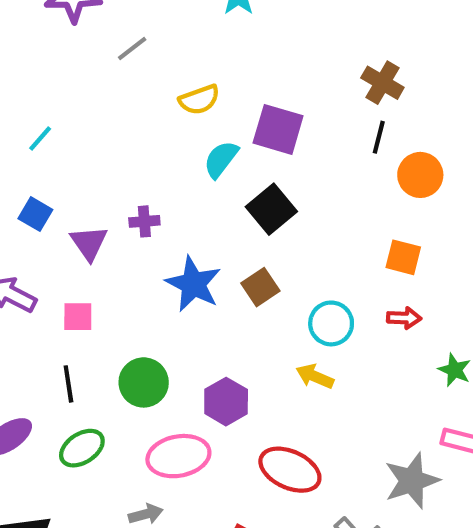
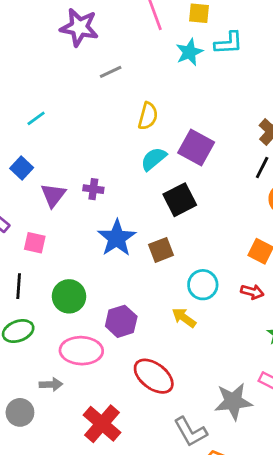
yellow semicircle: (199, 100) -> (148, 116), turned -68

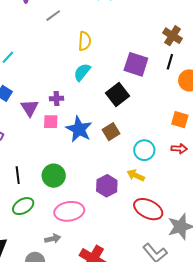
purple square: (196, 147) -> (136, 64), moved
cyan semicircle: (154, 159) -> (82, 72), moved
pink square: (35, 243) -> (51, 122), moved
purple hexagon: (121, 321) -> (107, 186), moved
red ellipse: (154, 376) -> (148, 209), moved

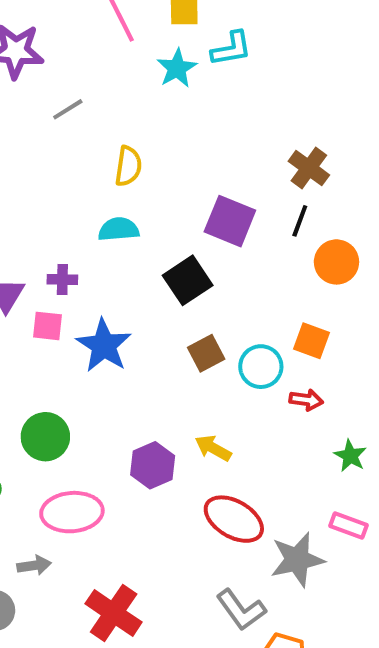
cyan semicircle: (82, 72) -> (119, 229), turned 42
brown square: (111, 132) -> (206, 353), moved
cyan circle: (144, 150) -> (261, 367), moved

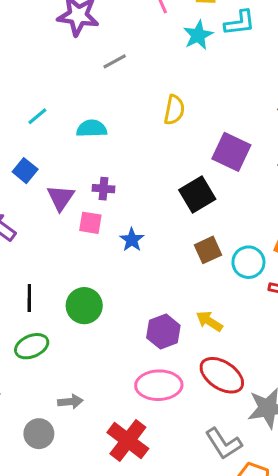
yellow semicircle: (128, 166) -> (174, 110), moved
cyan semicircle: (119, 229) -> (92, 129), moved
blue star: (104, 345) -> (132, 240), size x0.6
pink ellipse: (72, 512) -> (159, 385), moved

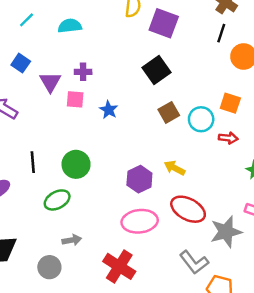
purple square: (231, 152) -> (164, 23), moved
green ellipse: (32, 346) -> (57, 200), moved

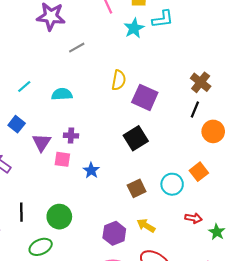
orange square: (230, 103) -> (199, 172), turned 30
brown square: (169, 112) -> (137, 188), moved
red arrow: (228, 138) -> (194, 218), moved

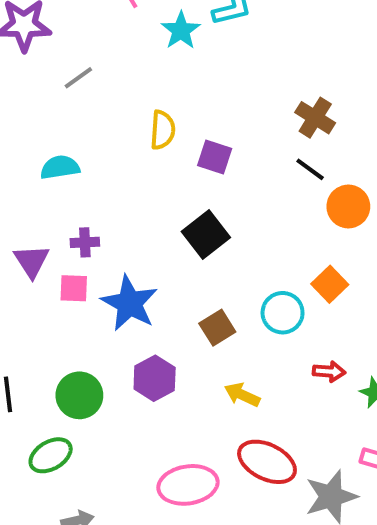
purple square: (145, 97) -> (215, 157), size x0.7
black line: (195, 109) -> (310, 169), turned -70
blue star: (91, 170) -> (130, 303), size x1.8
purple hexagon: (114, 233) -> (155, 378), moved

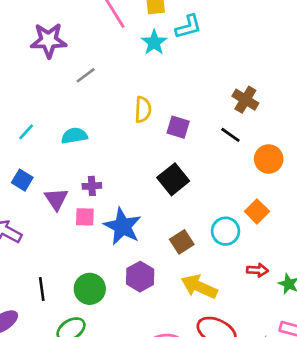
black line: (310, 169) -> (230, 135), moved
yellow arrow: (242, 395) -> (199, 287), size x1.5

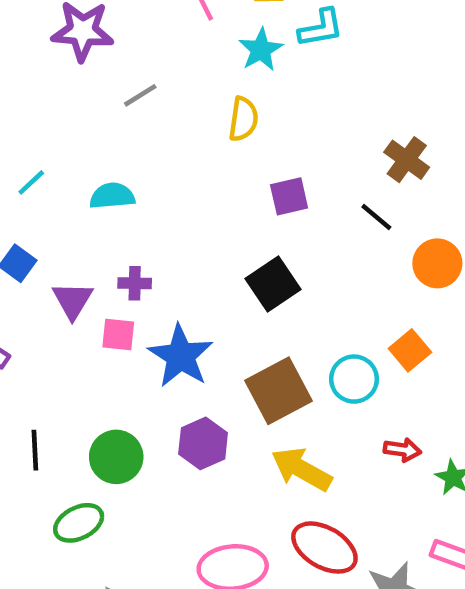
yellow semicircle: (143, 110) -> (243, 119), moved
purple square: (178, 127) -> (289, 196), turned -35
brown square: (182, 242) -> (279, 391), size x1.6

